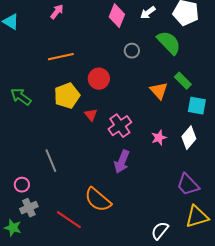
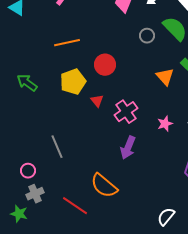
gray circle: (132, 51) -> (147, 36), moved

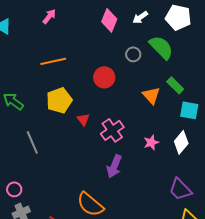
red circle: (105, 65) -> (104, 77), moved
gray line: (57, 147) -> (32, 142), moved

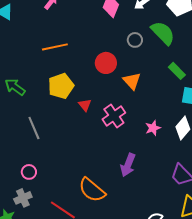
orange triangle: (151, 95) -> (132, 81), moved
purple arrow: (114, 166) -> (128, 165), moved
pink circle: (14, 189) -> (29, 172), moved

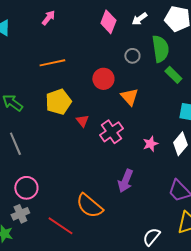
green semicircle: (163, 33) -> (160, 49), turned 36
green rectangle: (177, 71) -> (173, 75), moved
gray line: (34, 128) -> (15, 144), moved
pink circle: (29, 172) -> (26, 188), size x1.5

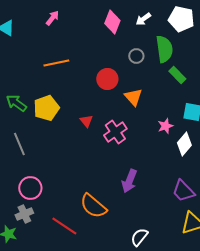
yellow pentagon: (58, 102) -> (46, 108), moved
pink star: (150, 144) -> (165, 126), moved
white semicircle: (151, 237) -> (139, 237), moved

